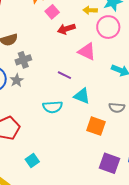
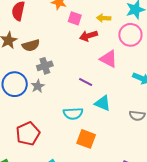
yellow arrow: (90, 10) -> (104, 18), moved
pink square: (52, 12) -> (75, 18), turned -32
orange square: (96, 126) -> (86, 139), moved

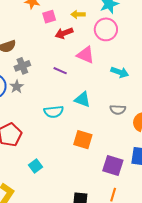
pink square: (75, 18) -> (49, 17), turned -32
purple line: (86, 82) -> (60, 71), moved
orange square: (86, 139) -> (83, 140), moved

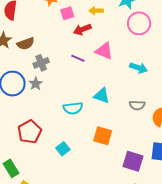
pink circle: (106, 29) -> (139, 23), moved
purple line: (60, 71) -> (78, 58), moved
cyan square: (35, 166) -> (63, 149), moved

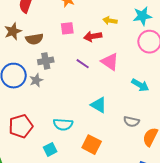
pink square: (67, 13) -> (67, 28), moved
cyan semicircle: (73, 108) -> (63, 124), moved

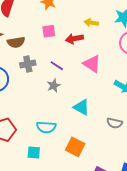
purple line: (83, 64) -> (57, 66), moved
gray star: (36, 80) -> (54, 86), moved
cyan square: (50, 149) -> (34, 152), turned 32

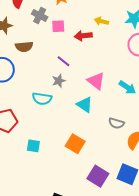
brown semicircle: (16, 42) -> (24, 47), moved
gray cross: (28, 64) -> (40, 15), moved, turned 35
pink triangle: (92, 64) -> (96, 81), moved
cyan semicircle: (46, 127) -> (42, 99), moved

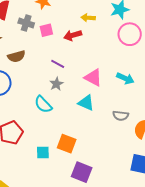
cyan semicircle: (42, 99) -> (43, 104), turned 48
orange square: (75, 144) -> (67, 144), moved
purple square: (98, 176) -> (82, 172), moved

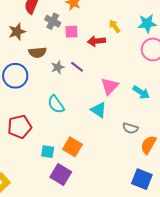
yellow arrow: (88, 18) -> (115, 26), turned 40
pink triangle: (93, 78) -> (110, 86), turned 36
gray star: (56, 84) -> (58, 67), moved
purple square: (82, 172) -> (61, 175), moved

